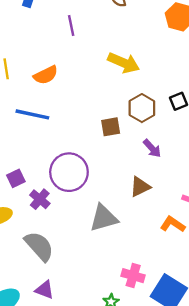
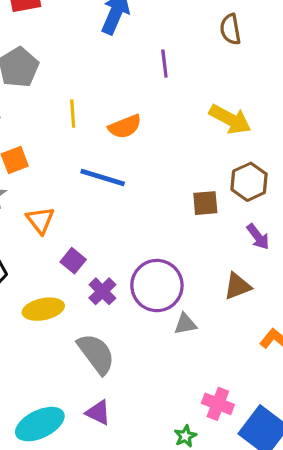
purple circle: (69, 172) -> (157, 286), moved
purple square: (16, 178) -> (73, 261), turned -30
gray triangle: (104, 218) -> (185, 324), size x0.6

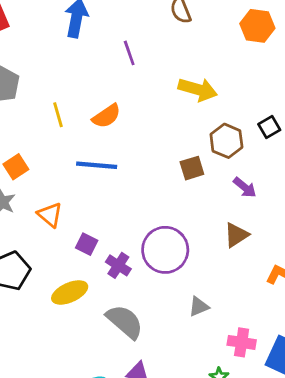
gray triangle: (185, 324) -> (199, 307), moved

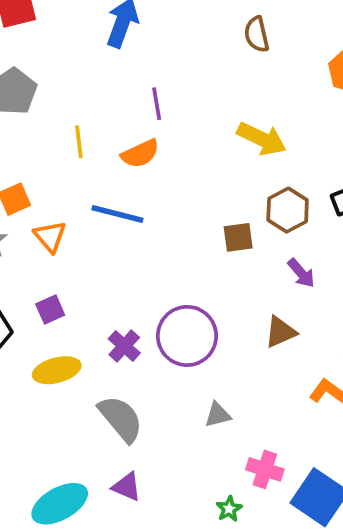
purple line: (129, 53) -> (157, 104), moved
orange triangle: (50, 215) -> (50, 236), moved
purple square: (87, 244) -> (50, 309), moved, turned 30

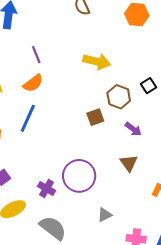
blue line: (117, 214) -> (28, 118), turned -68
brown triangle: (280, 332) -> (129, 163), turned -30

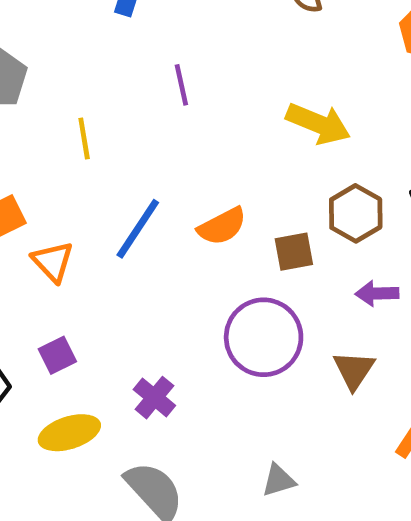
orange semicircle: (33, 83) -> (222, 226), moved
purple arrow: (133, 129) -> (377, 293), turned 132
purple circle: (79, 176) -> (264, 337), moved

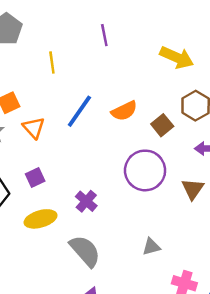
brown square: (294, 252) -> (162, 125), turned -30

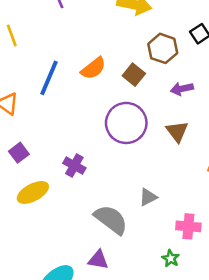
gray semicircle: (85, 251) -> (111, 220), moved

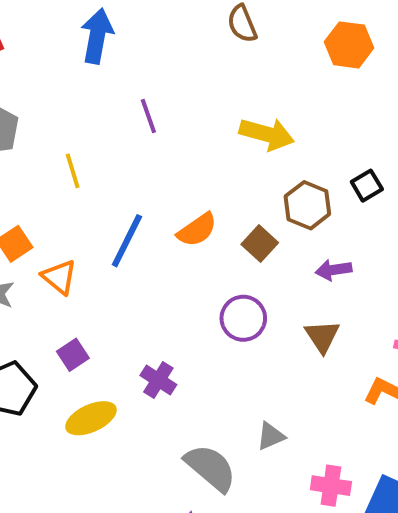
purple circle: (126, 123) -> (243, 318), size x0.7

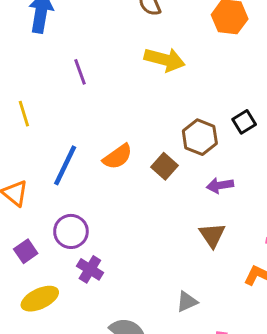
yellow arrow: (267, 134) -> (165, 60), moved
purple circle: (243, 318) -> (71, 231), moved
gray triangle: (271, 436) -> (187, 302), moved

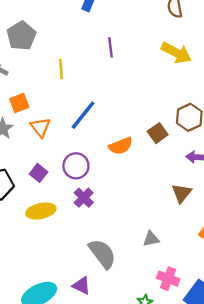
orange semicircle: (118, 157) -> (121, 146), moved
purple square: (26, 251) -> (39, 173), turned -30

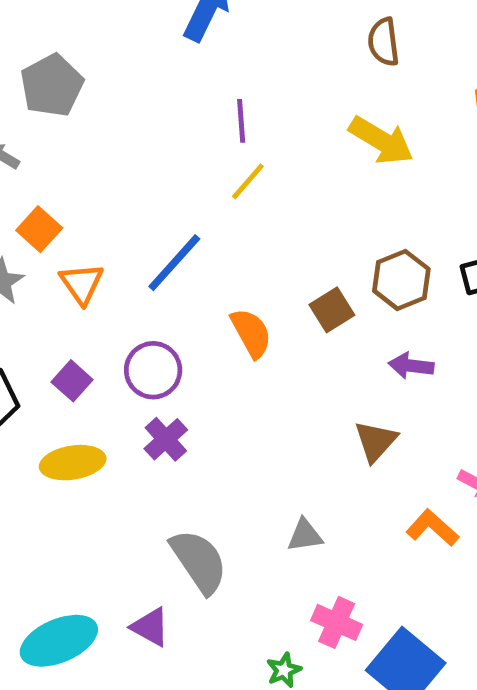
yellow line: (61, 69) -> (248, 181), moved, turned 42
orange square: (19, 103) -> (39, 229), turned -30
orange semicircle: (121, 146) -> (251, 333), turned -100

